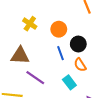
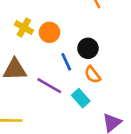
orange circle: (59, 29) -> (50, 32), moved
purple line: (35, 78) -> (49, 86), moved

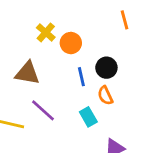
purple line: (49, 86) -> (43, 110), moved

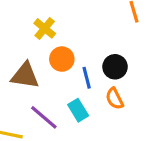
orange circle: (71, 43) -> (62, 59), moved
cyan rectangle: (88, 117) -> (78, 110), moved

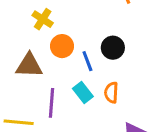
orange semicircle: (115, 99) -> (111, 93), moved, turned 36
purple line: (44, 117) -> (51, 103), turned 60

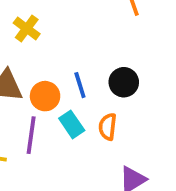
orange circle: (62, 46) -> (45, 96), moved
black circle: (113, 48) -> (124, 82), moved

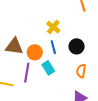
yellow cross: (27, 28) -> (53, 27), moved
orange semicircle: (108, 127) -> (81, 71), moved

